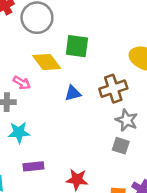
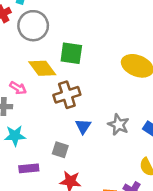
brown cross: (113, 89) -> (67, 95), moved
blue triangle: (73, 93) -> (83, 126), moved, turned -42
gray square: (121, 146) -> (60, 150), moved

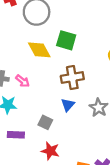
pink arrow: (18, 88) -> (23, 81), moved
brown cross: (67, 95) -> (72, 78), moved

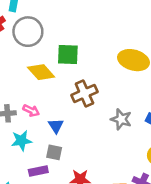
blue triangle: (68, 105) -> (56, 126), moved
gray square: (45, 122) -> (54, 152), moved

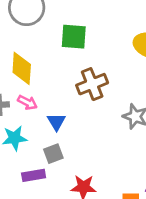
yellow diamond: (41, 72) -> (22, 68), moved, turned 44
gray square: (54, 152) -> (53, 154), turned -35

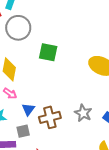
brown cross: (92, 84) -> (50, 117), moved

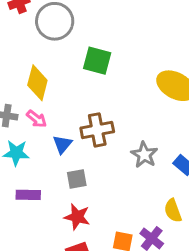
brown cross: (50, 117) -> (97, 130), moved
gray square: (23, 131) -> (77, 179), moved

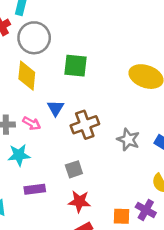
yellow diamond: (37, 83) -> (27, 76), moved
blue triangle: (62, 144) -> (56, 108), moved

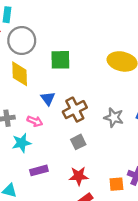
pink arrow: (32, 123) -> (35, 121), moved
gray square: (74, 169) -> (78, 142), moved

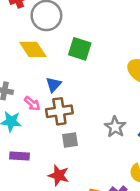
yellow diamond: (20, 74) -> (33, 49), turned -50
brown cross: (75, 110) -> (59, 111), moved

